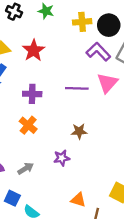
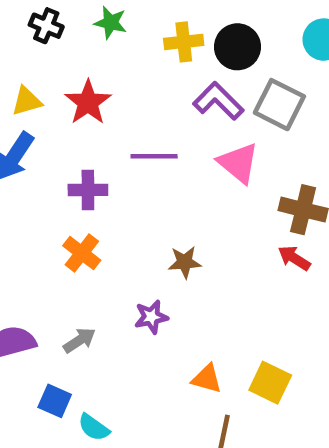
pink triangle: (107, 83) -> (238, 163), turned -30
purple line: (77, 88) -> (154, 156), moved
orange triangle: (78, 200) -> (207, 379), moved

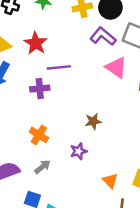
purple line: (154, 156) -> (59, 67), moved
orange cross: (82, 253) -> (39, 135), moved
orange triangle: (207, 379) -> (110, 181), turned 35

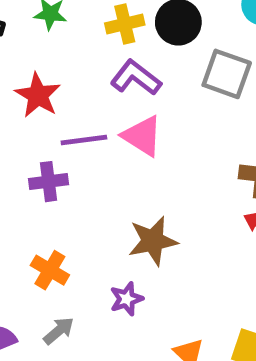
purple L-shape: (103, 36) -> (136, 78), moved
pink triangle: (116, 67) -> (142, 136), moved
brown star: (93, 121) -> (153, 241), size x1.5

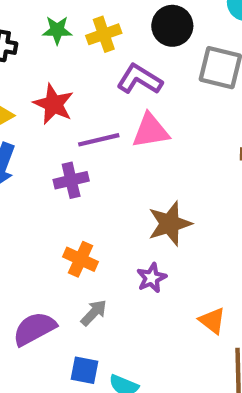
yellow cross: (125, 24) -> (104, 34), moved
pink triangle: (142, 136) -> (151, 131), turned -36

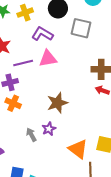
orange cross: (80, 259) -> (13, 103), moved
gray arrow: (94, 313) -> (31, 135), moved, turned -72
orange triangle: (212, 321) -> (78, 149), size x1.5

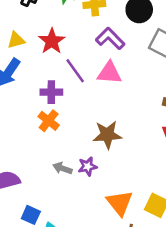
purple line: (23, 63) -> (75, 71), turned 54
gray arrow: (31, 135) -> (62, 168), turned -56

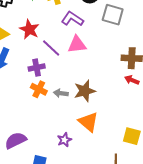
purple star: (88, 166) -> (64, 140), moved
gray arrow: (62, 168) -> (61, 93), moved
orange triangle: (120, 203) -> (88, 122), moved

